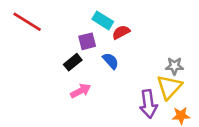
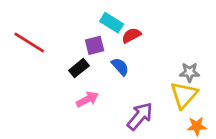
red line: (27, 22) -> (29, 43), moved
purple arrow: (148, 104) -> (140, 116), moved, turned -132

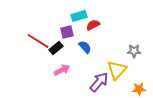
cyan rectangle: (112, 23) -> (79, 16), turned -49
red line: (29, 43) -> (38, 41), moved
yellow triangle: (184, 95) -> (117, 70), moved

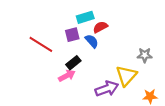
blue semicircle: (85, 47) -> (92, 41), moved
black rectangle: (56, 48) -> (73, 63), moved
purple arrow: (99, 82) -> (107, 89), turned 30

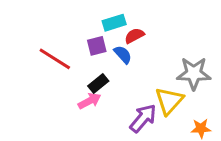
gray star: (145, 55) -> (194, 73), size x1.6
purple arrow: (107, 89) -> (143, 118), turned -30

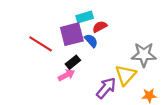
purple square: (97, 46) -> (72, 34), size x1.6

